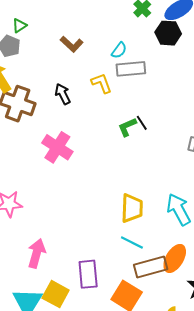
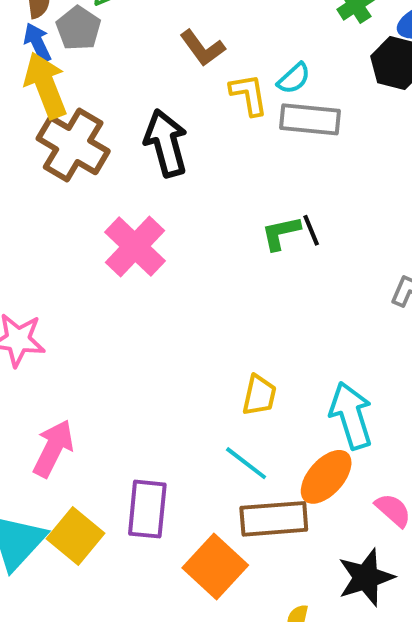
yellow L-shape: (102, 83) -> (249, 94), moved
black arrow: (63, 94) -> (166, 143), size x1.5
yellow trapezoid: (132, 208) -> (259, 395), size x0.7
orange ellipse: (175, 258) -> (326, 477), moved

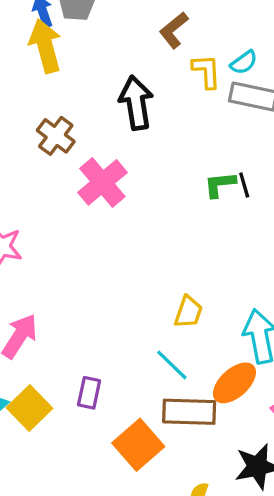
brown L-shape: (202, 48) -> (174, 30), turned 81
brown cross: (73, 145) -> (56, 136), moved, size x0.7
purple rectangle: (147, 509) -> (89, 393), size x0.7

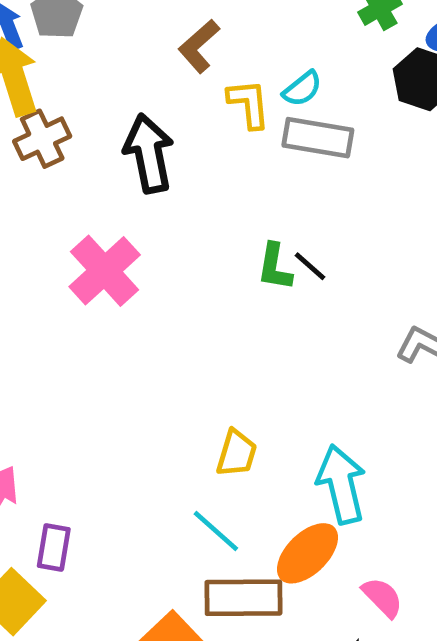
brown cross: (56, 136) -> (42, 139), moved, turned 30
green L-shape: (220, 184) -> (275, 267), turned -72
black line: (244, 185) -> (310, 266), turned -30
purple rectangle: (89, 393) -> (54, 548), moved

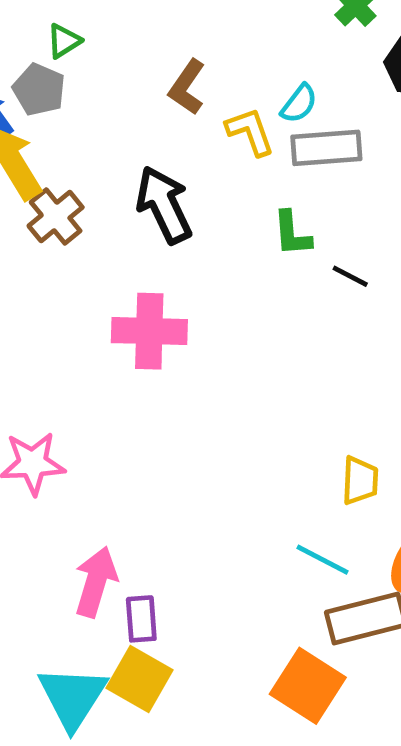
green L-shape: (275, 267) -> (292, 234), moved
pink cross: (105, 271) -> (149, 331), turned -32
yellow trapezoid: (237, 453) -> (360, 481), moved
purple rectangle: (54, 548) -> (141, 619), moved

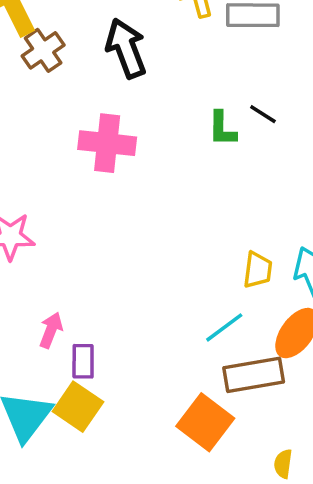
green L-shape: (292, 234) -> (222, 129), moved
cyan line: (322, 560) -> (224, 327), turned -69
pink arrow: (96, 582) -> (51, 330), size x0.7

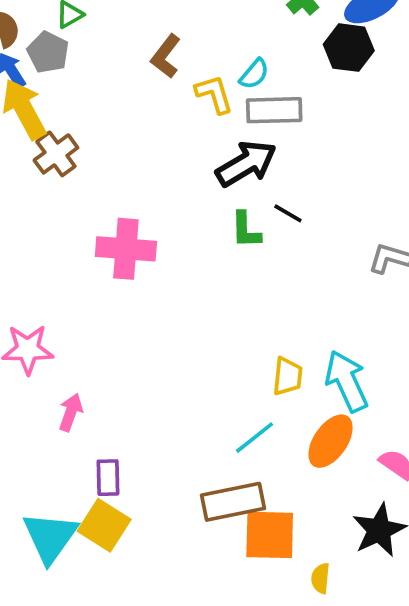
black arrow: (126, 48) -> (246, 164), moved, turned 82
pink arrow: (51, 330) -> (71, 412), moved
brown rectangle: (254, 375) -> (233, 502), moved
orange square: (205, 422) -> (270, 535), moved, turned -34

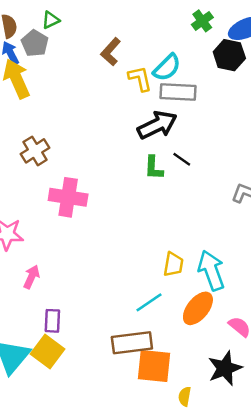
cyan semicircle: (254, 74) -> (167, 67), size x1.4
brown cross: (56, 154) -> (35, 151), moved
pink cross: (126, 249) -> (68, 197), moved

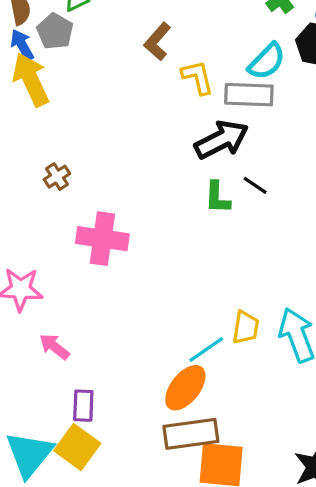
cyan semicircle: (167, 67) -> (267, 61), moved
brown cross: (35, 151) -> (57, 177), size x0.7
pink arrow: (32, 277) -> (54, 347), turned -75
cyan line: (149, 302) -> (206, 349), moved
orange ellipse: (198, 308) -> (185, 388), moved

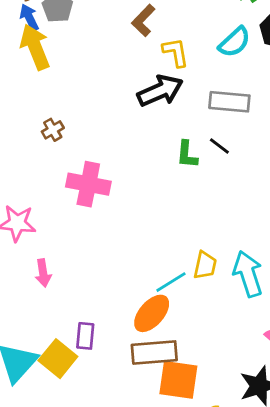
gray rectangle: (249, 95) -> (229, 102), moved
black arrow: (221, 140) -> (160, 91), moved
pink arrow: (54, 347) -> (43, 273), turned -140
purple rectangle: (83, 406) -> (85, 336), moved

